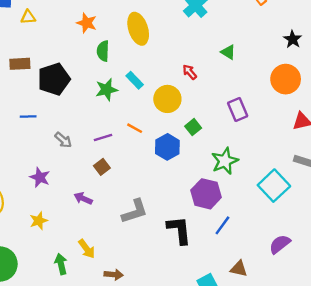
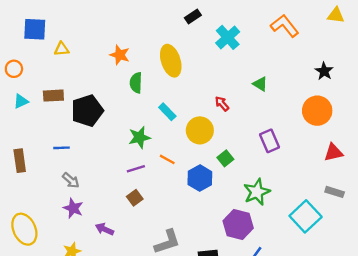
green star: (107, 90) -> (139, 137), moved
gray arrow: (63, 140) -> (71, 180), moved
purple arrow: (83, 198) -> (105, 229), moved

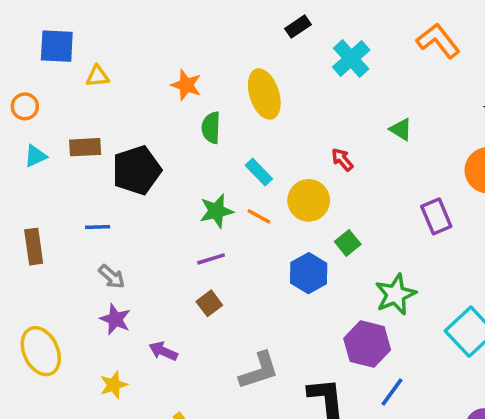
purple rectangle: (270, 141) -> (436, 216), moved
orange line: (167, 159) -> (259, 216), moved

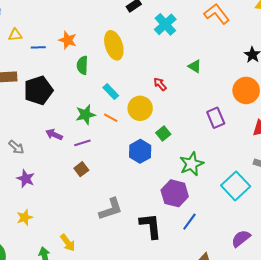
blue line: (98, 227) -> (38, 47), moved
gray arrow: (112, 277) -> (16, 147), moved
purple arrow: (163, 351) -> (54, 135), moved

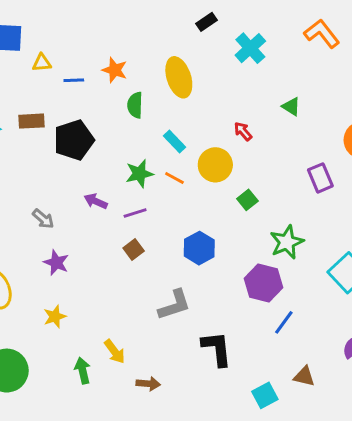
blue hexagon: (140, 151) -> (199, 248), moved
black L-shape: (151, 226) -> (217, 349), moved

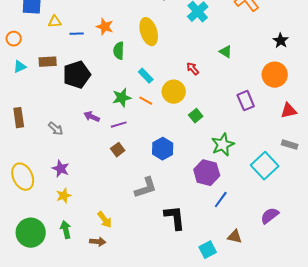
purple star: (56, 263) -> (61, 169), moved
green arrow: (83, 371) -> (66, 230), moved
brown arrow: (148, 384) -> (98, 242), moved

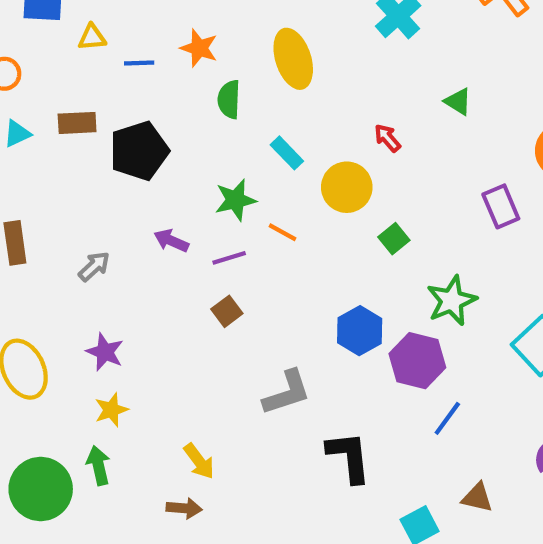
orange line: (146, 101) -> (283, 232), moved
gray arrow: (56, 129) -> (94, 266), turned -84
blue hexagon: (163, 149) -> (360, 331), moved
green arrow: (66, 230) -> (98, 465), moved

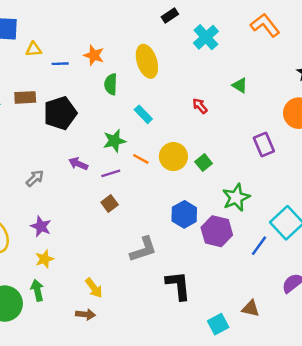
yellow circle: (347, 187) -> (173, 157), moved
blue line: (447, 418) -> (259, 246), moved

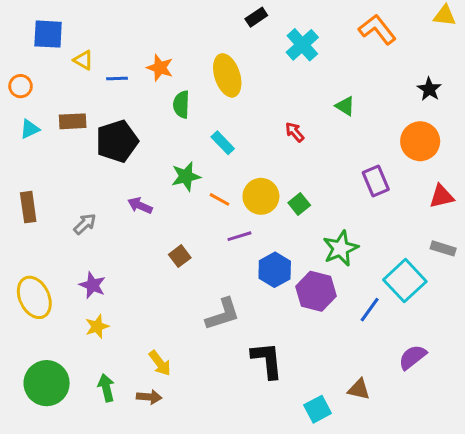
yellow triangle: (34, 49) -> (83, 60), turned 35
purple line: (111, 173) -> (239, 236), moved
green arrow: (37, 290) -> (106, 388), moved

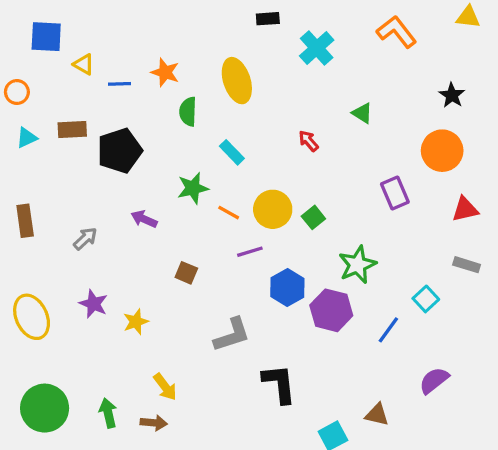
black rectangle: (256, 17) -> (268, 19), turned 30
brown square: (180, 256) -> (186, 273), turned -30
cyan square: (405, 281) -> (426, 299), size x0.6
yellow star: (97, 326) -> (136, 322), moved

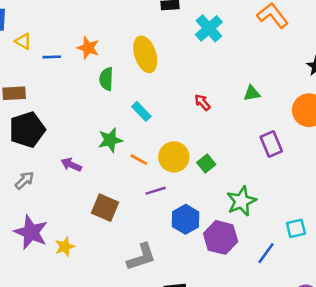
green triangle: (362, 113) -> (252, 93), moved, turned -42
black pentagon: (120, 151) -> (27, 130), moved
brown square: (186, 273) -> (105, 208), size x1.5
cyan square: (426, 299) -> (296, 228), turned 30
purple star: (93, 304) -> (31, 232), size x1.5

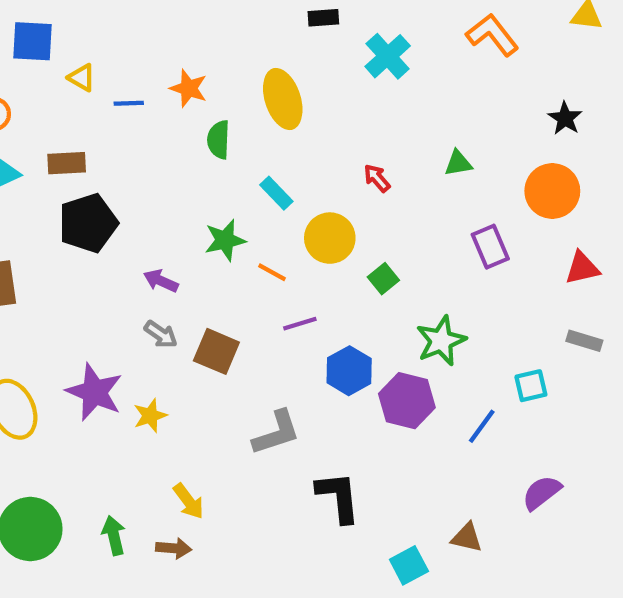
yellow circle: (174, 157) -> (330, 238), moved
gray arrow: (24, 180) -> (161, 334), moved, turned 78

